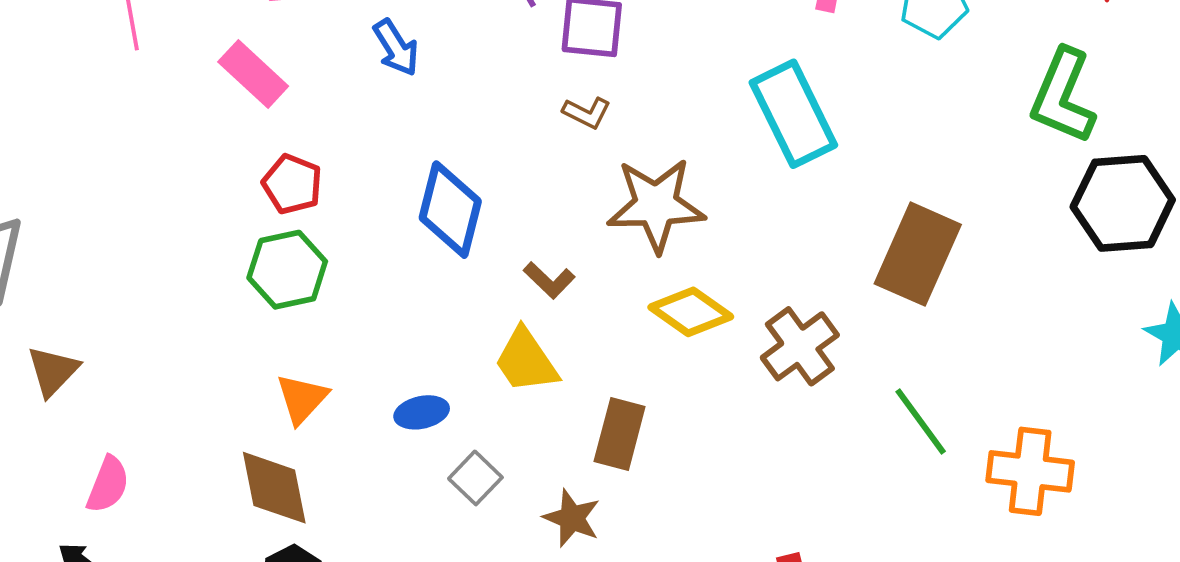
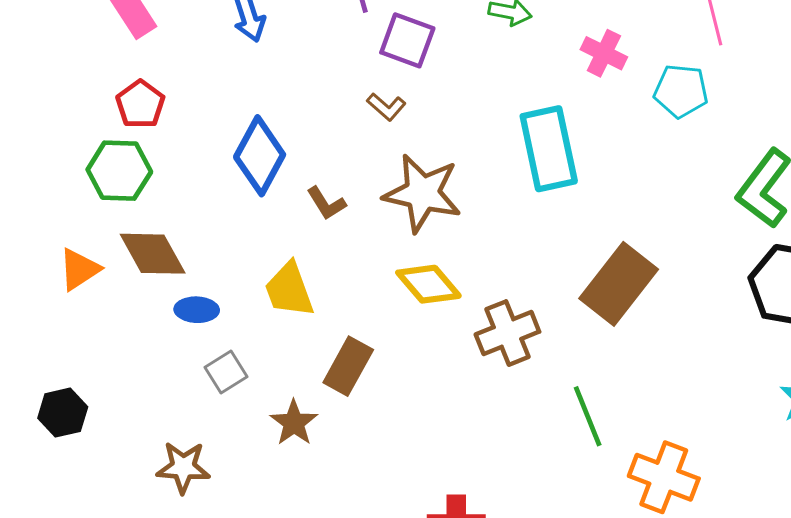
brown L-shape: (549, 280) -> (326, 203), moved
orange triangle: (302, 399) -> (79, 269), moved
brown diamond: (274, 488) -> (153, 254), moved, turned -32

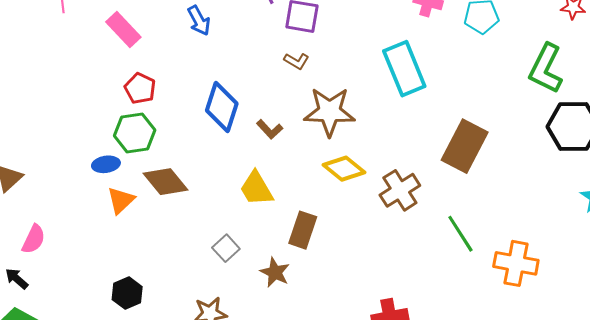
blue ellipse: (197, 310) -> (106, 164), moved

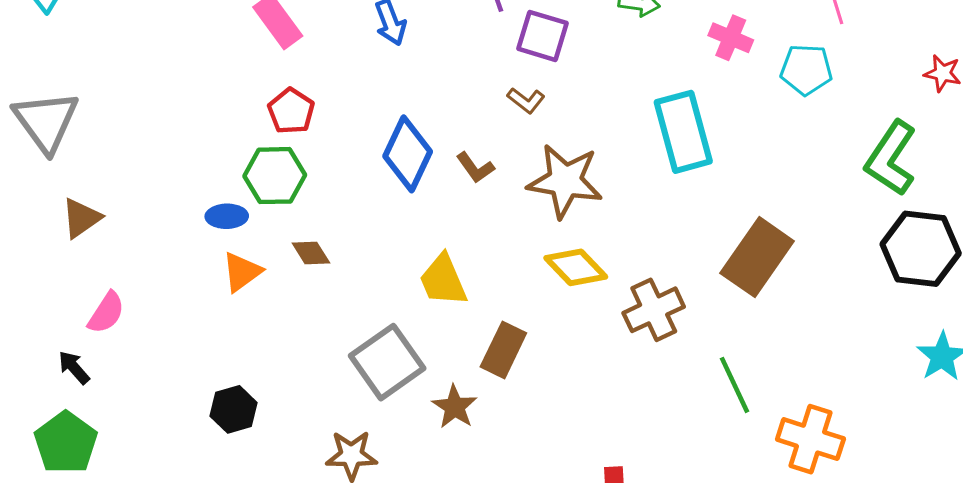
brown L-shape: (270, 129) -> (475, 168), moved
brown diamond: (165, 182) -> (311, 253), size x0.6
gray square: (226, 248) -> (387, 362), size x1.8

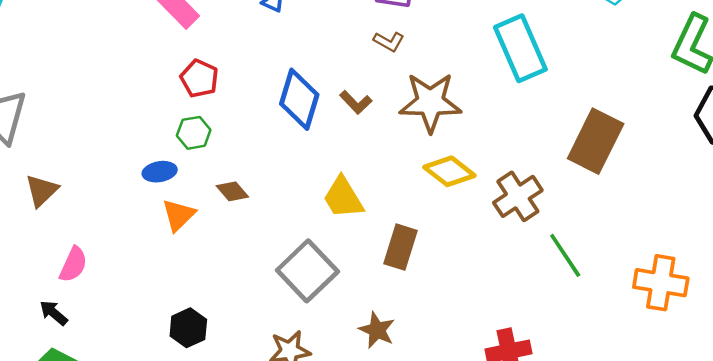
green hexagon: (275, 176) -> (194, 133), size x0.7
green line: (735, 385) -> (565, 255), moved
brown star: (455, 407) -> (377, 330), moved

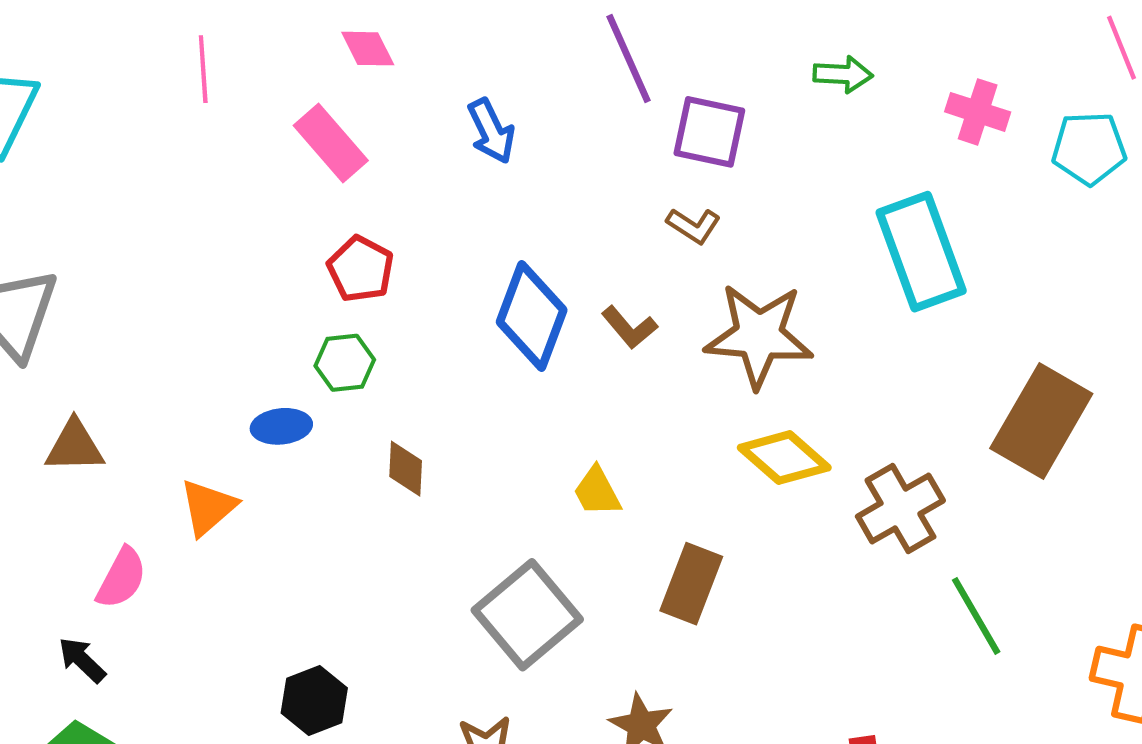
brown triangle: (42, 191) -> (75, 446), turned 39
brown diamond: (232, 191) -> (406, 469), turned 40
yellow trapezoid: (343, 198) -> (597, 492), size x0.7
orange triangle: (179, 215) -> (208, 507), moved

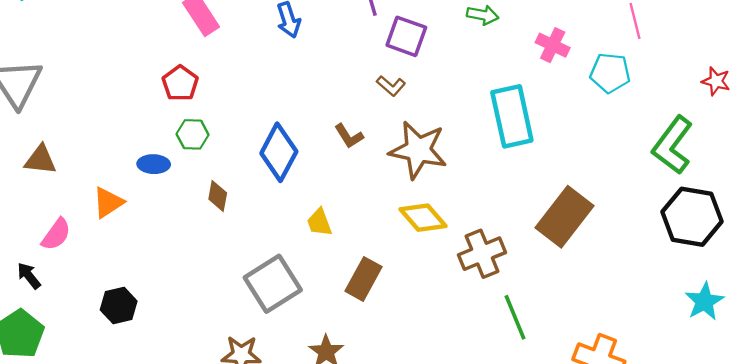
red pentagon: (361, 269) -> (180, 83), moved
blue diamond: (532, 316) -> (279, 152), moved
black hexagon: (314, 700) -> (119, 306), moved

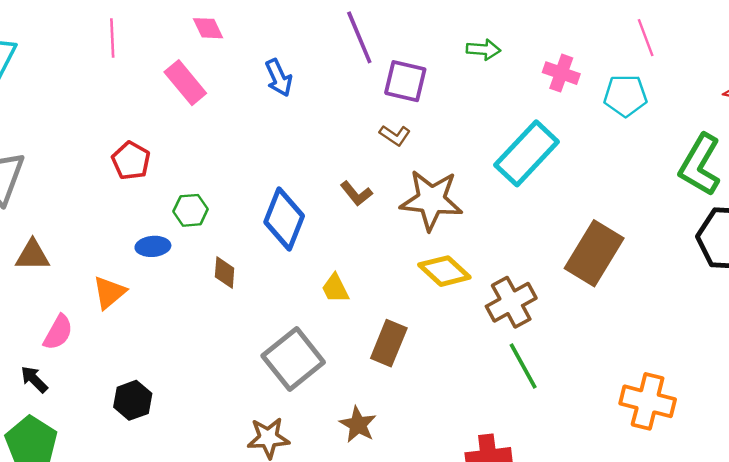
red pentagon: (180, 83) -> (131, 161), moved
cyan rectangle: (512, 116) -> (527, 153), turned 62
green line: (515, 317) -> (523, 366), moved

